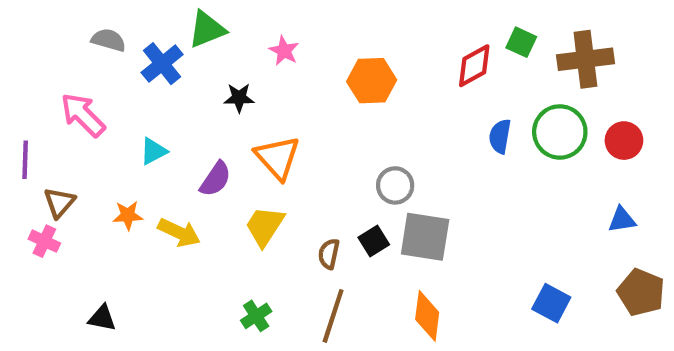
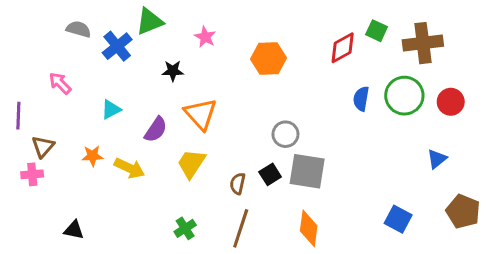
pink arrow: (83, 115) -> (60, 83), size x0.7
blue triangle: (622, 220) -> (437, 159), moved, turned -30
pink cross: (44, 241) -> (32, 174), turned -30

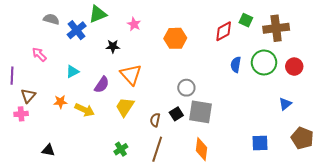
blue square: (398, 219) -> (260, 143), turned -30

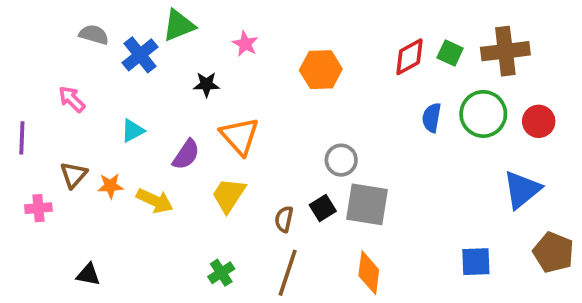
green square: (246, 20) -> (450, 53), moved
brown triangle: (28, 96) -> (74, 175), moved
blue triangle: (285, 104) -> (522, 190), size x1.6

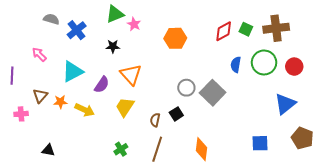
green triangle: (179, 25) -> (115, 14), moved
cyan triangle: (133, 131) -> (72, 72), size x1.6
gray square: (367, 204) -> (213, 93), moved, turned 35

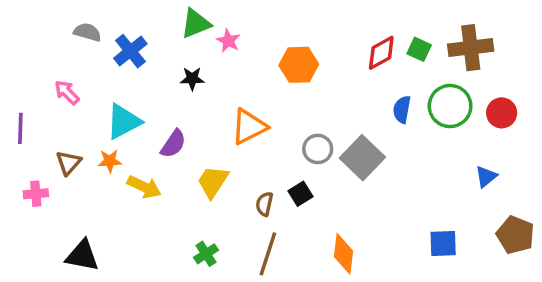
orange triangle: (131, 75) -> (249, 127), moved, turned 45
orange star: (60, 102) -> (110, 161), moved
blue triangle: (285, 104) -> (486, 176), size x0.6
black triangle: (48, 150) -> (82, 256), size x1.5

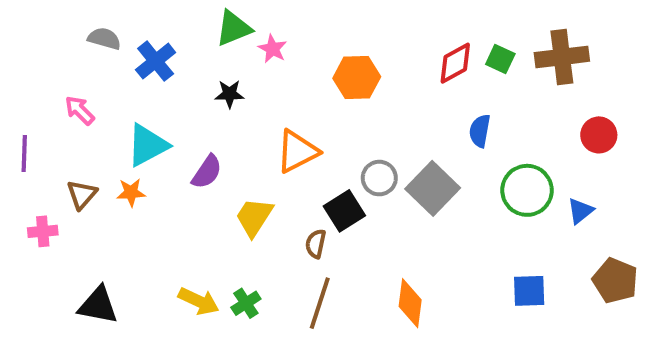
green circle: (450, 106) -> (527, 190), moved
yellow arrow: (144, 187) -> (199, 301), moved
black square: (301, 194) -> (344, 211), moved, size x1.4

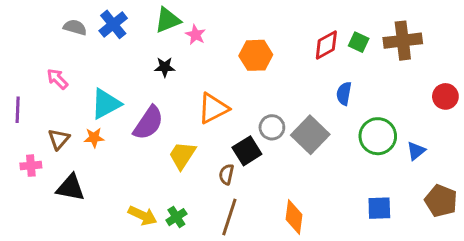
blue cross: (156, 61) -> (113, 24), moved
red circle: (599, 135) -> (445, 96), moved
purple semicircle: (207, 172) -> (148, 123), size x1.4
black triangle: (98, 305) -> (71, 188), moved

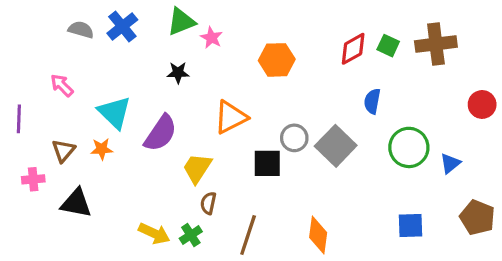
cyan triangle: (106, 104) -> (114, 112), turned -48
black square: (247, 151) -> (267, 163), turned 32
brown semicircle: (226, 174) -> (208, 203), moved

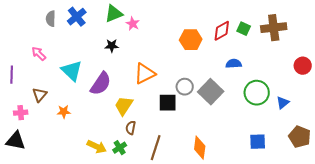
gray semicircle: (81, 30) -> (51, 19), turned -105
orange hexagon: (277, 60) -> (191, 40), moved
blue semicircle: (372, 101) -> (234, 64), turned 77
orange star: (102, 149) -> (64, 112), moved
black triangle: (76, 203) -> (16, 141), moved

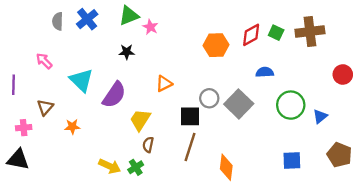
orange triangle: (145, 74) -> (164, 84), size x0.7
brown line: (156, 148) -> (190, 147), moved

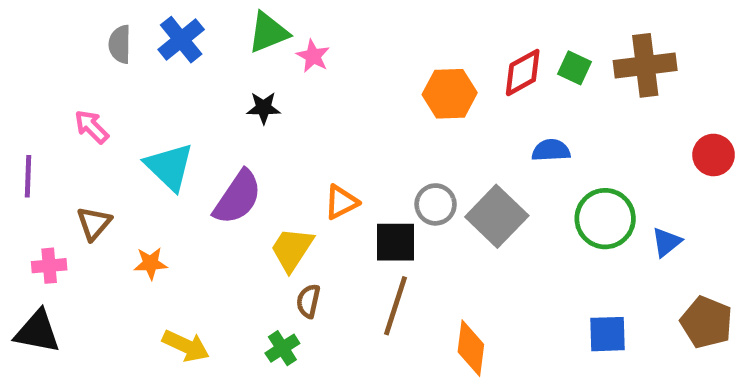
orange triangle: (164, 84) -> (341, 202), moved
yellow arrow: (110, 166) -> (186, 346), moved

